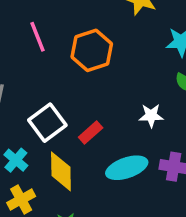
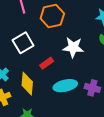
white star: (151, 116) -> (73, 47), moved, size x1.5
white square: (47, 123) -> (23, 43), moved

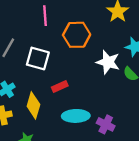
white square: (23, 43) -> (38, 59), turned 35
white star: (73, 47) -> (108, 62), moved

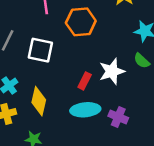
white star: (108, 62) -> (112, 71), moved, turned -30
red rectangle: (60, 87) -> (85, 81), moved, turned -35

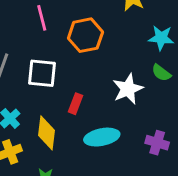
red rectangle: (85, 81) -> (76, 104), moved
purple cross: (118, 117) -> (157, 143), moved

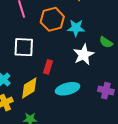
cyan star: (161, 38) -> (76, 28), moved
yellow diamond: (46, 133) -> (29, 88), turned 55

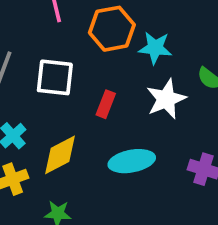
red rectangle: (48, 67) -> (106, 104), moved

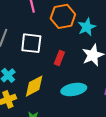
cyan star: (155, 48) -> (87, 27), turned -30

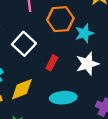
white square: (31, 43) -> (24, 44), turned 30

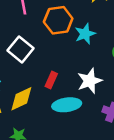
red rectangle: (52, 63) -> (51, 80), moved
white star: (87, 64) -> (90, 81), moved

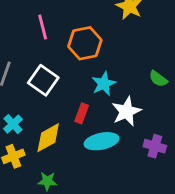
cyan star: (85, 34) -> (104, 84), moved

